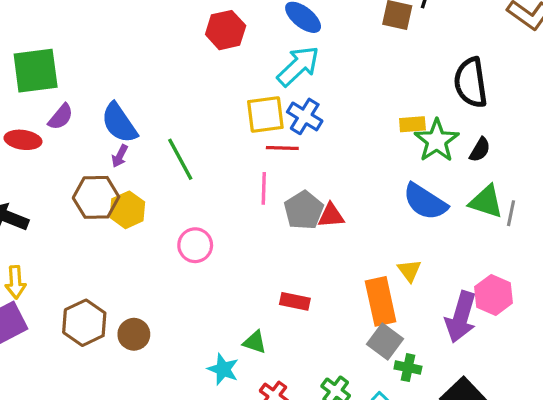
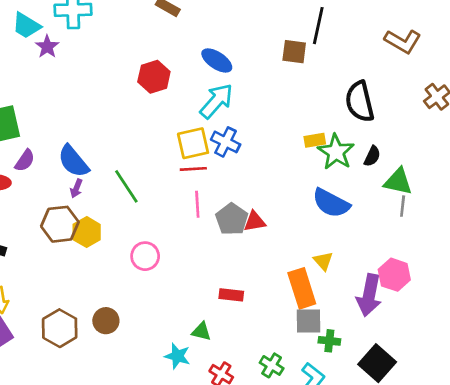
red line: (282, 148) -> (193, 169), moved
green triangle: (486, 202) -> (398, 182), moved
brown circle: (134, 334) -> (106, 321), moved
gray square: (385, 341) -> (309, 321), turned -32

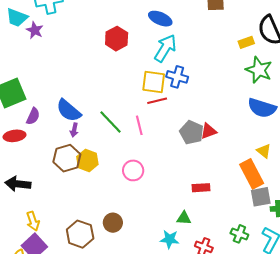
yellow rectangle: (315, 140) -> (246, 42), moved
yellow square: (193, 143) -> (154, 82), turned 30
pink line: (197, 204) -> (139, 125), moved

